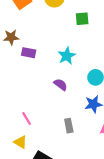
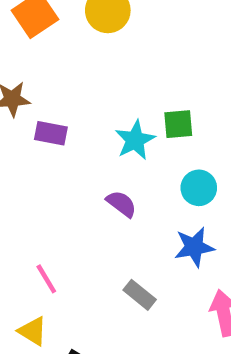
green square: (82, 19) -> (178, 124), moved
gray rectangle: (69, 126) -> (140, 295), turned -40

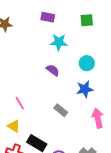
green square: (178, 124) -> (87, 20), moved
purple rectangle: (51, 133) -> (48, 17), moved
cyan star: (135, 140) -> (59, 42), turned 30

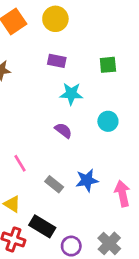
blue star: (85, 89) -> (87, 180), moved
pink line: (20, 103) -> (20, 163), moved
gray rectangle: (61, 110) -> (54, 184), moved

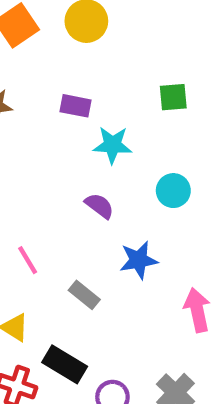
purple rectangle: (57, 61) -> (76, 106), moved
blue star: (87, 180) -> (139, 260), moved

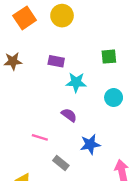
cyan circle: (173, 191) -> (114, 98), moved
pink line: (28, 260) -> (40, 137), moved, turned -42

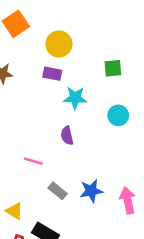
yellow circle: (62, 16) -> (59, 44), moved
purple semicircle: (69, 115) -> (67, 136), turned -140
blue star: (90, 144) -> (91, 191), moved

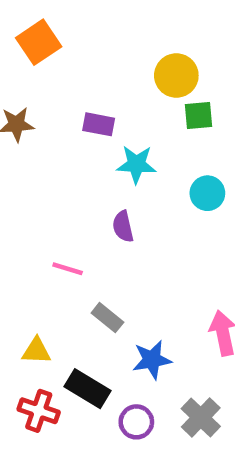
yellow circle: (59, 44) -> (176, 76), moved
blue star: (91, 191) -> (152, 360), moved
yellow triangle: (15, 211) -> (36, 351), turned -30

